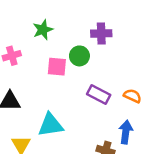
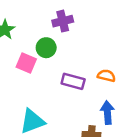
pink square: (57, 67) -> (26, 63), turned 30

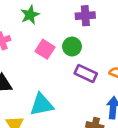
green circle: (46, 48) -> (72, 47), moved

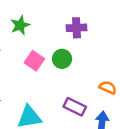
purple rectangle: (86, 73) -> (75, 107), moved

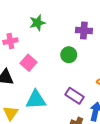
pink square: (34, 61) -> (28, 63), moved

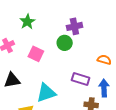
purple cross: (84, 30) -> (74, 26), moved
pink square: (28, 63) -> (36, 54), moved

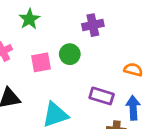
green circle: (65, 43) -> (70, 54), moved
pink square: (36, 54) -> (41, 62), turned -35

